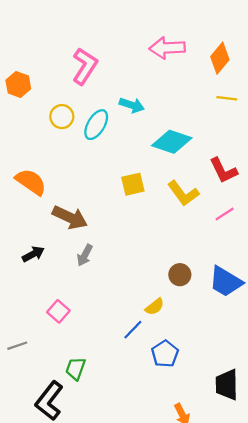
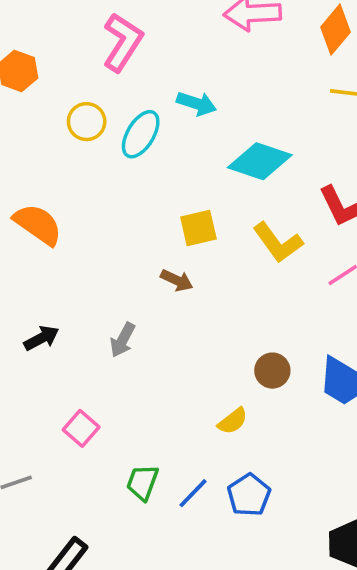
brown arrow: (70, 217) -> (177, 280), moved, size x0.6
blue line: (133, 330) -> (193, 493), moved
green trapezoid: (76, 369) -> (142, 482), moved

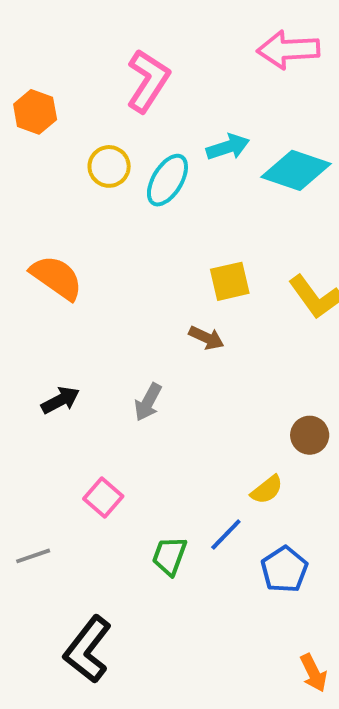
cyan arrow: (197, 104) -> (228, 147), turned -36
cyan diamond: (260, 161) -> (296, 170), moved
blue line: (193, 493) -> (226, 535), moved

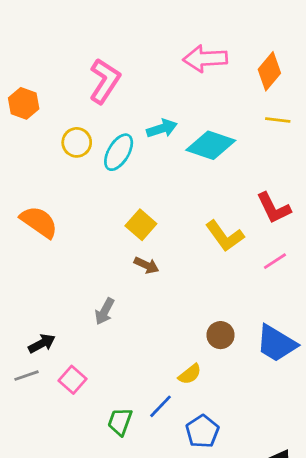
yellow square: (230, 281) -> (141, 225), moved, turned -36
black arrow: (60, 400) -> (42, 343), moved
gray line: (33, 556) -> (26, 376), moved

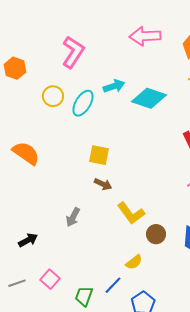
yellow square: (141, 225) -> (99, 155), turned -30
yellow L-shape: (225, 236) -> (131, 213), moved
gray line: (26, 376) -> (17, 283), moved
pink square: (73, 380) -> (50, 279), moved

